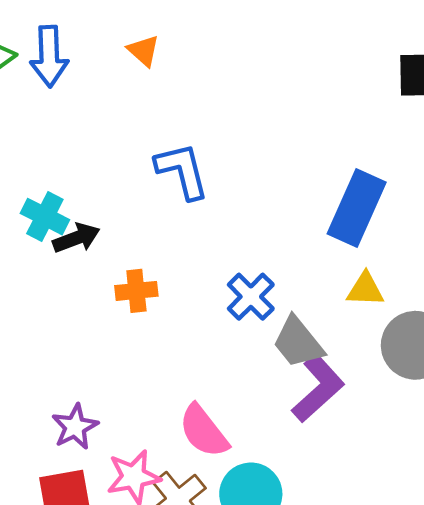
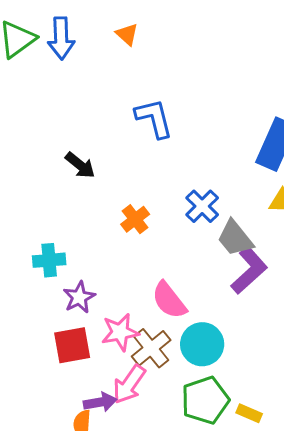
cyan cross: (45, 217) -> (49, 260), moved, turned -32
black arrow: (76, 238) -> (80, 165), turned 60
orange cross: (136, 291) -> (135, 219), moved, turned -32

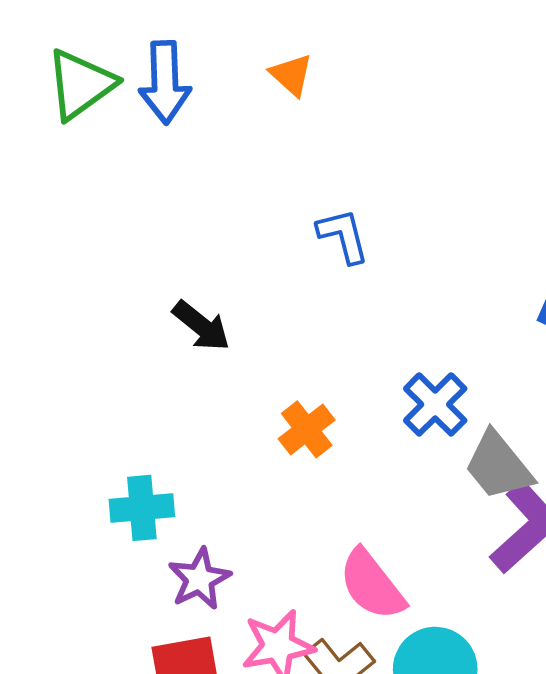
blue L-shape: (154, 118) -> (343, 236), size x0.7

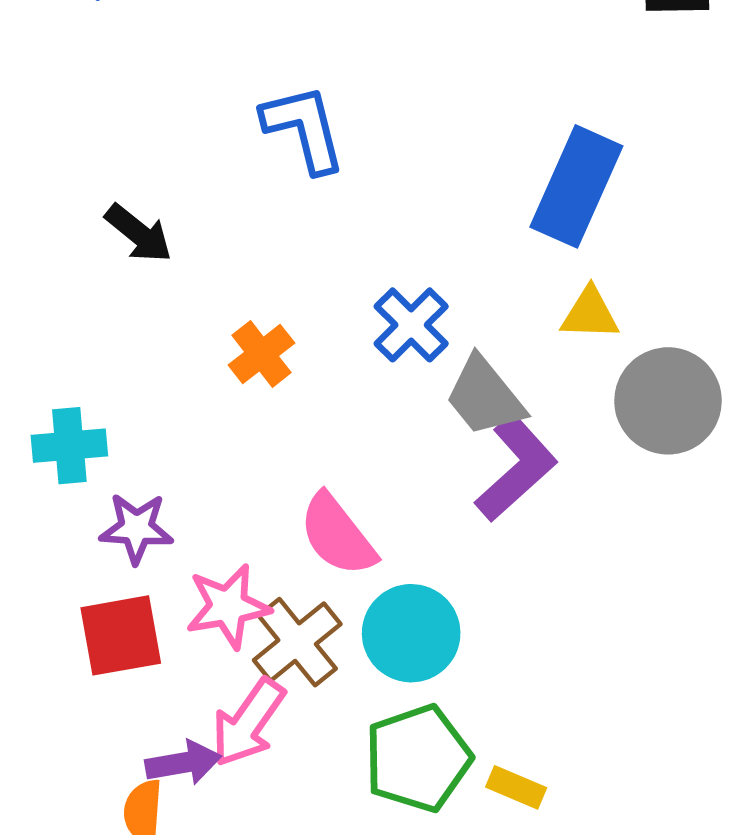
blue L-shape: (343, 236) -> (304, 128), size x1.4
purple star: (199, 579) -> (136, 528), turned 30

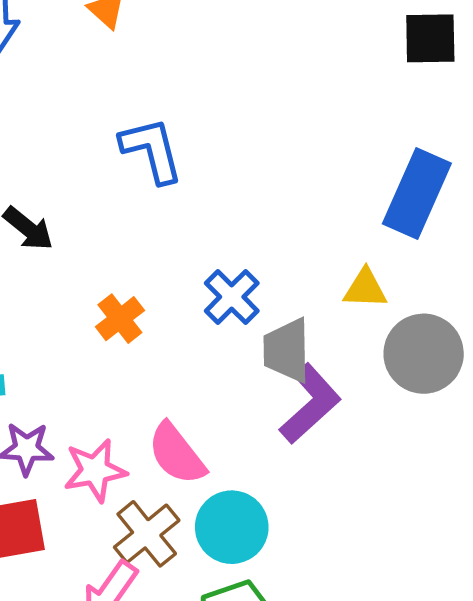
blue rectangle: (576, 186) -> (417, 194), moved
gray trapezoid: (485, 396) -> (287, 350), turned 38
pink star: (228, 606) -> (95, 470), moved

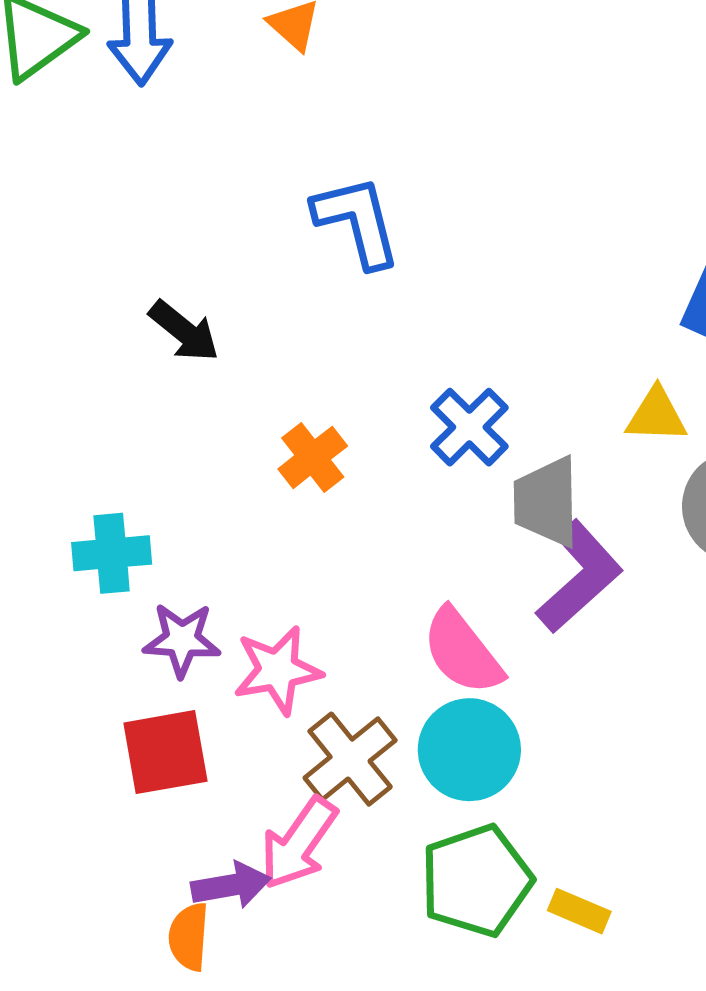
pink semicircle: (177, 454) -> (462, 651), moved

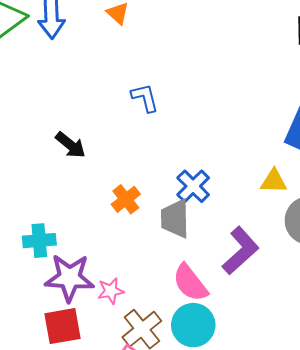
blue L-shape: (357, 221) -> (145, 98), size x0.7
gray trapezoid: (547, 502) -> (175, 218), moved
purple star: (182, 640) -> (69, 278), size x1.5
pink star: (278, 670) -> (111, 291), size x0.7

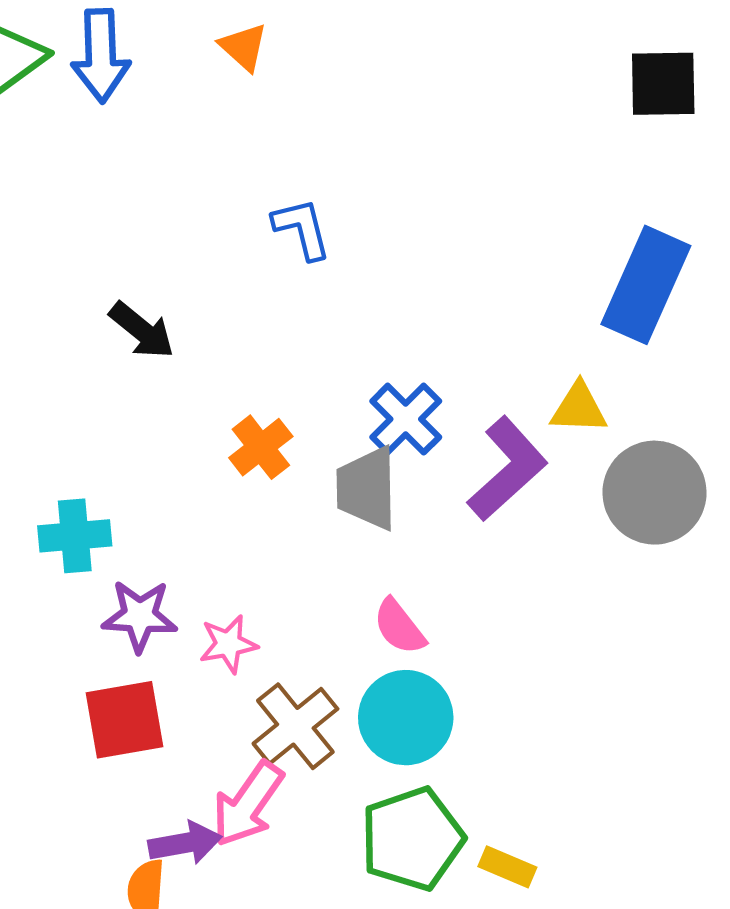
purple L-shape: (241, 251) -> (507, 469), moved
purple star: (69, 278) -> (140, 616), size x0.7
pink semicircle: (190, 283) -> (399, 627), size x0.7

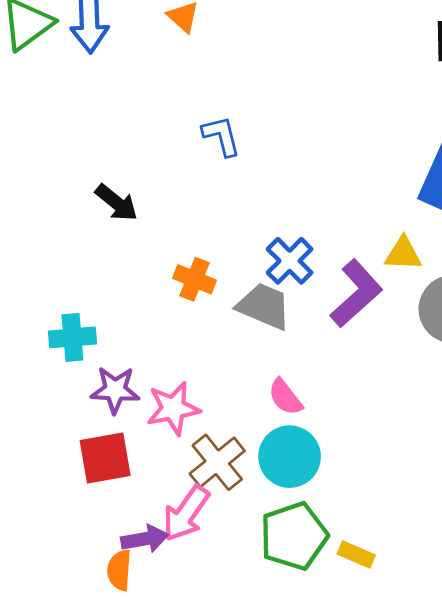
orange cross: (261, 447) -> (194, 279), turned -30
gray trapezoid: (367, 488) -> (264, 306), turned 114
pink star: (228, 644) -> (173, 408), size x1.4

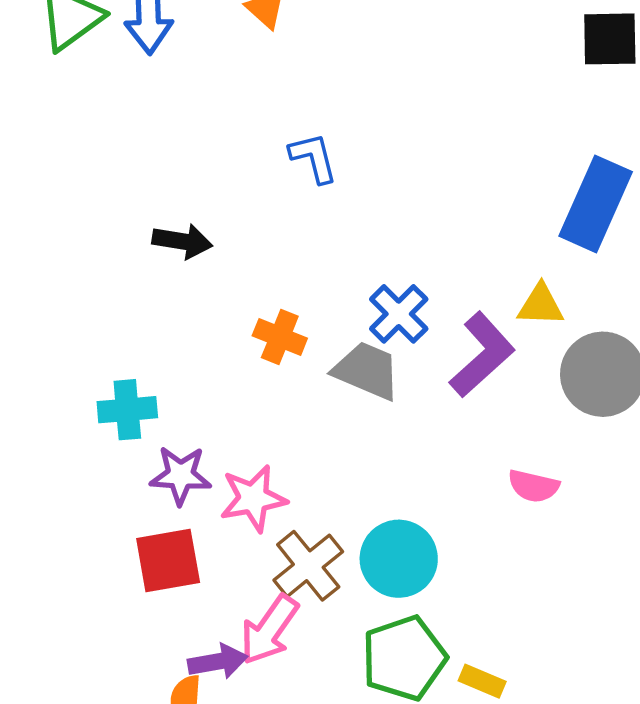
black arrow: (116, 203) -> (182, 241), turned -30
pink semicircle: (285, 397) -> (534, 486), moved, turned -39

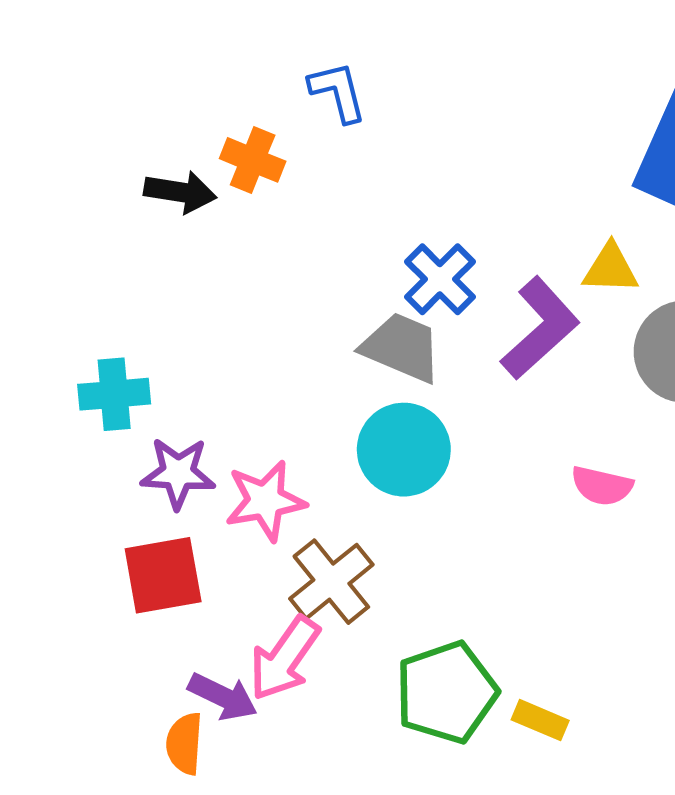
orange cross: (280, 337) -> (253, 160), moved
cyan circle: (399, 559) -> (404, 450), moved
purple arrow: (218, 662) -> (223, 697), turned 36

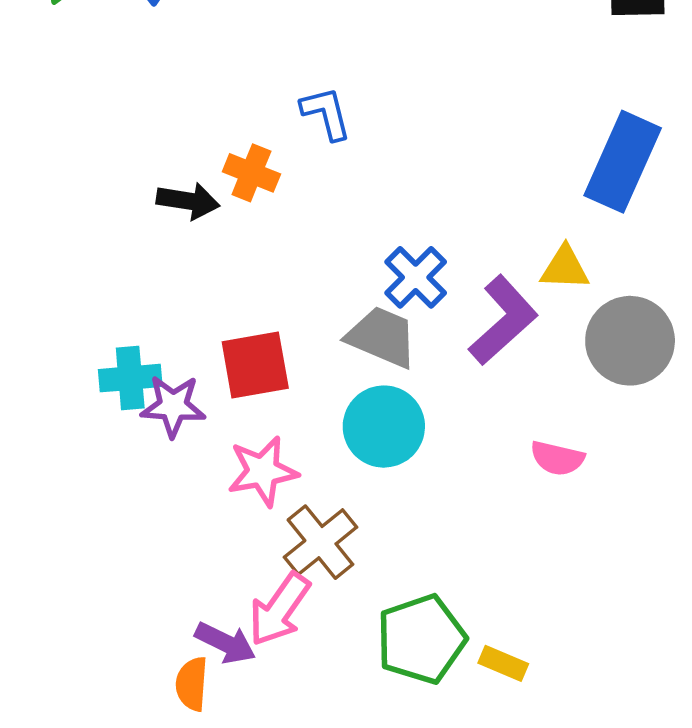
purple star: (178, 473) -> (173, 406), moved
red square: (163, 575) -> (255, 365), moved

